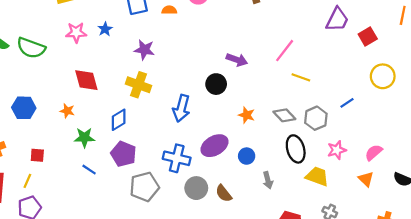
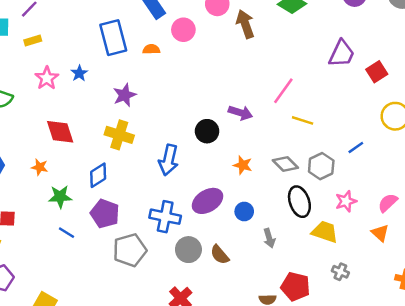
pink star: (76, 32) -> (47, 78), turned -30
purple star: (144, 50) -> (125, 95), turned -30
purple arrow: (237, 60) -> (240, 113), moved

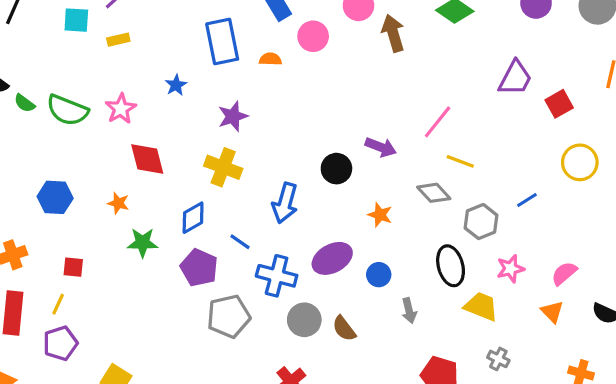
pink star: (47, 78) -> (121, 109), moved
gray diamond: (285, 164) -> (434, 193), moved
blue line: (67, 233) -> (240, 242), moved

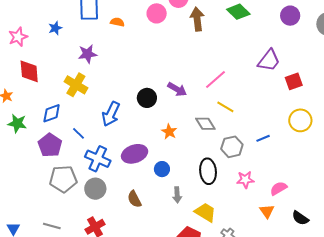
pink circle: (313, 36) -> (157, 13), moved
yellow trapezoid: (481, 306) -> (205, 212), moved
gray circle: (304, 320) -> (95, 189), moved

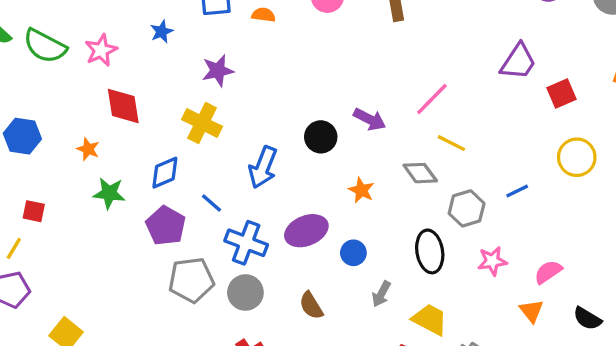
gray arrow: (177, 195) -> (381, 294), turned 35

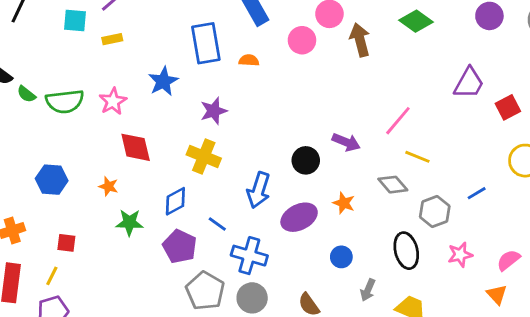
blue star: (162, 32) -> (163, 81), size x1.5
green semicircle: (45, 46) -> (65, 101), turned -30
purple ellipse: (306, 231) -> (299, 217), moved
gray pentagon: (191, 280) -> (205, 291), turned -30

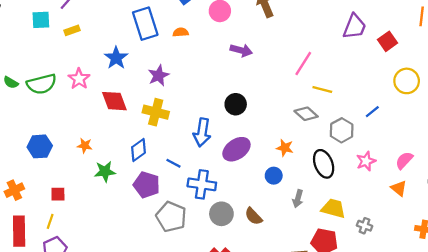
purple arrow: (346, 142) -> (241, 50), moved
red diamond: (136, 147) -> (114, 101), moved
orange star: (344, 203) -> (285, 148), moved
gray circle: (252, 298) -> (221, 214), moved

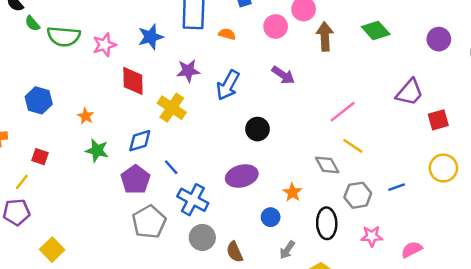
blue arrow: (202, 132) -> (228, 85), moved

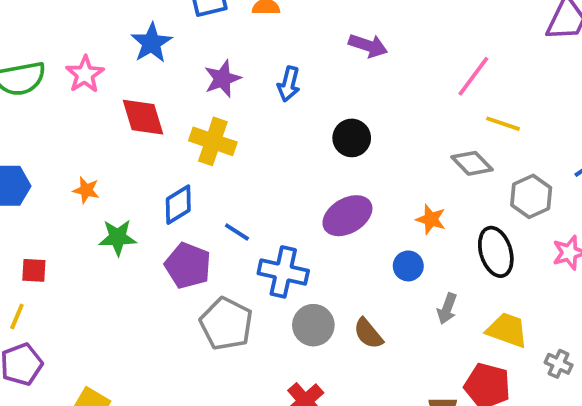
blue arrow: (228, 85) -> (289, 84), size x0.7

